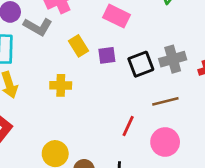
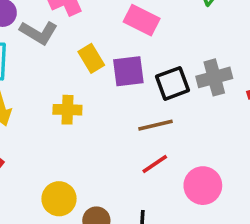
purple square: (107, 55) -> (128, 71), size x1.4
brown line: (165, 101) -> (155, 125), moved
red line: (128, 126) -> (155, 164), turned 30

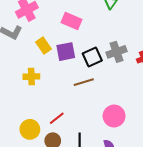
red line: (155, 164) -> (57, 118), moved

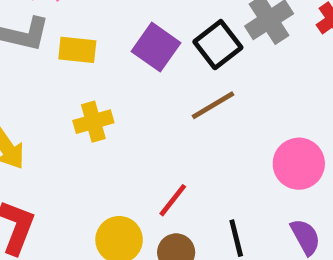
yellow rectangle: (43, 45) -> (77, 50), moved, turned -35
purple square: (66, 52) -> (156, 47), turned -30

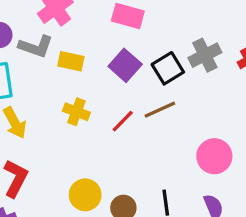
yellow cross: (93, 122) -> (76, 112), turned 30
red line: (173, 200) -> (123, 121), moved

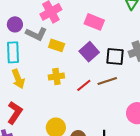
black square: (168, 68) -> (115, 57), turned 30
yellow cross: (76, 112) -> (56, 76), turned -35

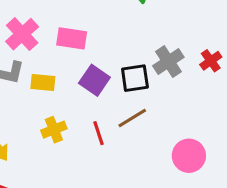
pink rectangle: (94, 22) -> (72, 38), moved
red line: (84, 85) -> (99, 133), turned -56

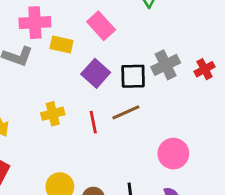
pink cross: (22, 34) -> (35, 23), turned 32
pink rectangle: (72, 38) -> (101, 26), moved, turned 32
yellow rectangle: (43, 83) -> (62, 45), moved

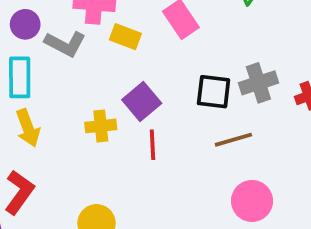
purple square: (96, 73) -> (142, 101), moved
brown line: (126, 112) -> (233, 140), moved

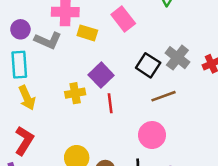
gray cross: (258, 83) -> (177, 58), turned -30
black square: (214, 92) -> (148, 65), turned 30
pink circle: (252, 201) -> (152, 135), moved

